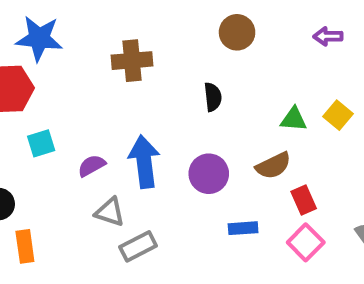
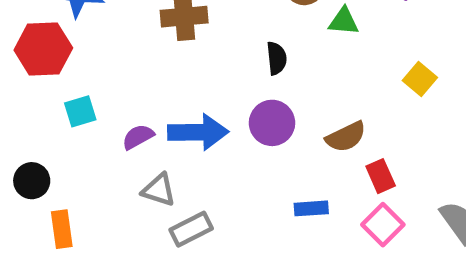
green triangle: (294, 119) -> (344, 21), moved
blue arrow: (144, 162) -> (198, 132), turned 96
purple circle: (209, 174) -> (272, 123), moved

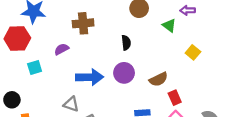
green triangle: (344, 21) -> (169, 25), moved, turned 32
purple semicircle: (138, 137) -> (61, 49), moved

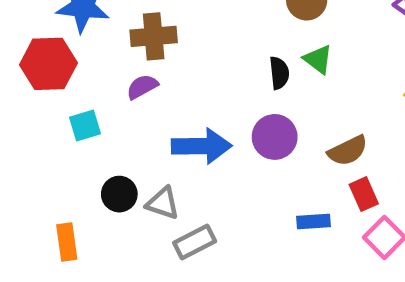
brown cross: (83, 23) -> (154, 36), moved
green triangle: (169, 25) -> (318, 59), moved
red rectangle: (175, 98) -> (364, 194), moved
black circle: (12, 100) -> (119, 194), moved

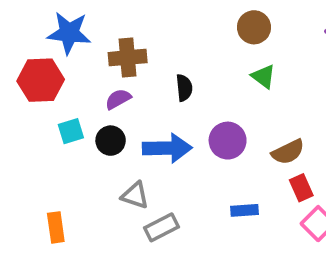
black semicircle: (279, 73) -> (184, 88), moved
black circle: (119, 194) -> (111, 141), moved
blue rectangle: (313, 221) -> (245, 210), moved

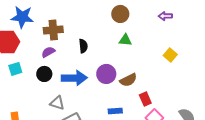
green triangle: (263, 76) -> (125, 40), turned -32
cyan square: (71, 131) -> (15, 69), moved
brown semicircle: (288, 152) -> (128, 80), moved

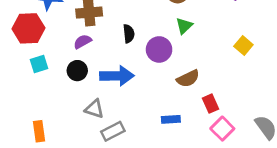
green triangle: (125, 40) -> (184, 26), turned -48
purple circle: (106, 74) -> (159, 49), moved

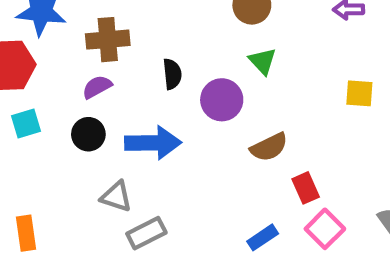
green triangle: (184, 26) -> (263, 61), turned -30
yellow square: (243, 46) -> (359, 93), turned -36
blue rectangle: (171, 119) -> (263, 237), moved, turned -30

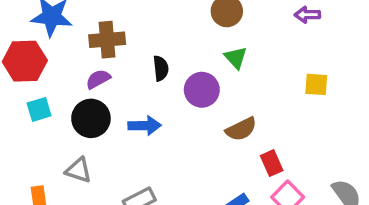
black circle: (88, 134) -> (91, 118), size x1.4
blue arrow: (153, 143) -> (145, 126), size x0.7
gray triangle: (116, 197) -> (78, 170), moved

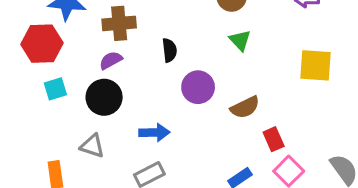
yellow square: (316, 84) -> (316, 65), size x1.5
purple circle: (202, 90) -> (198, 87), moved
blue arrow: (145, 126) -> (154, 132), moved

